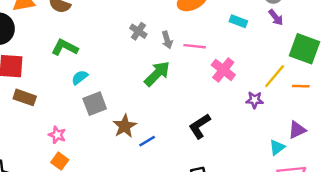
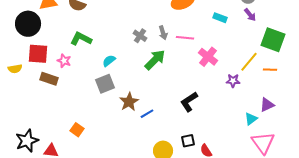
gray cross: (138, 31) -> (140, 36), moved
cyan semicircle: (80, 77) -> (109, 61), moved
pink star: (57, 135) -> (64, 61), moved

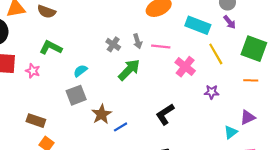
cyan rectangle: (220, 18) -> (198, 25), size x1.6
yellow line: (249, 62) -> (216, 54), moved, turned -70
brown rectangle: (49, 79) -> (36, 121), moved

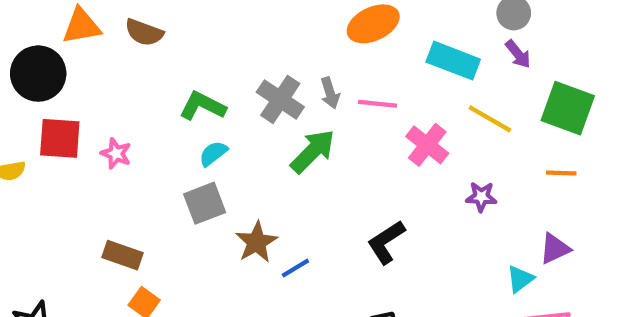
gray cross: (113, 44) -> (280, 99), size x1.5
green L-shape: (51, 48) -> (202, 106), moved
yellow line: (216, 54) -> (490, 119), turned -30

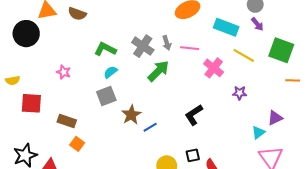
red square: (60, 138) -> (31, 103), moved
orange line: (561, 173) -> (293, 80), moved

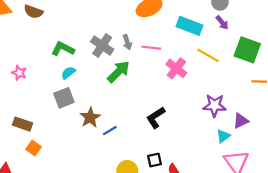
purple star: (240, 93) -> (215, 106), moved, size x1.5

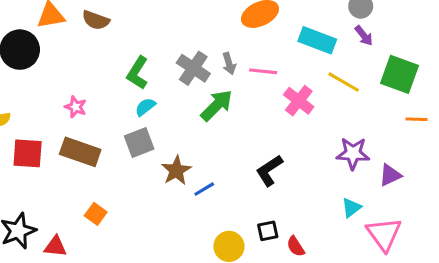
green L-shape: (63, 49) -> (138, 73), turned -85
brown rectangle: (22, 124) -> (80, 152), moved, size x1.4
cyan triangle: (223, 136) -> (351, 208), moved

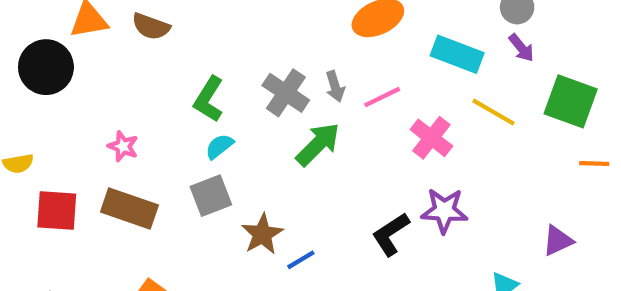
pink line: (263, 71) -> (382, 97), turned -32
purple star: (353, 153) -> (444, 211), moved

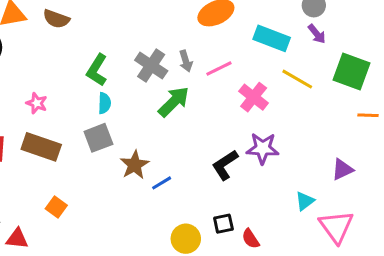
cyan semicircle: (219, 146) -> (104, 103), turned 130

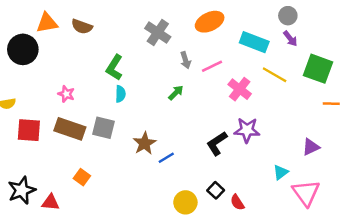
gray cross: (151, 66) -> (158, 33), moved
green arrow: (174, 102) -> (176, 93), size x0.6
gray square: (98, 138) -> (104, 128), moved, turned 35
black square: (223, 224) -> (216, 190), turned -35

